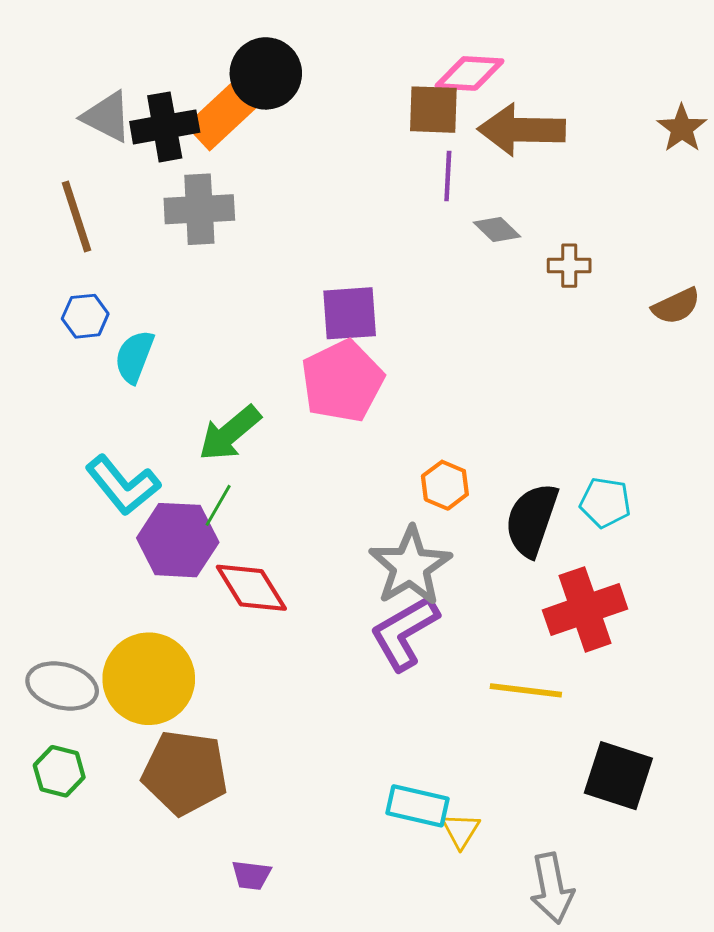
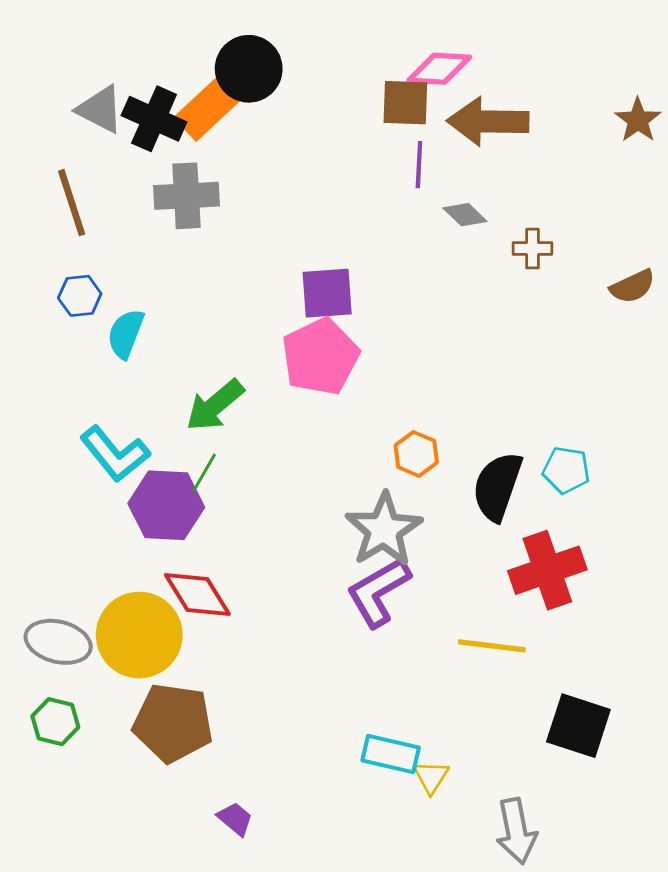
black cross: (165, 127) -> (154, 119), turned 34
red diamond: (251, 588) -> (197, 595), moved
purple trapezoid: (251, 875) -> (235, 819), turned -147

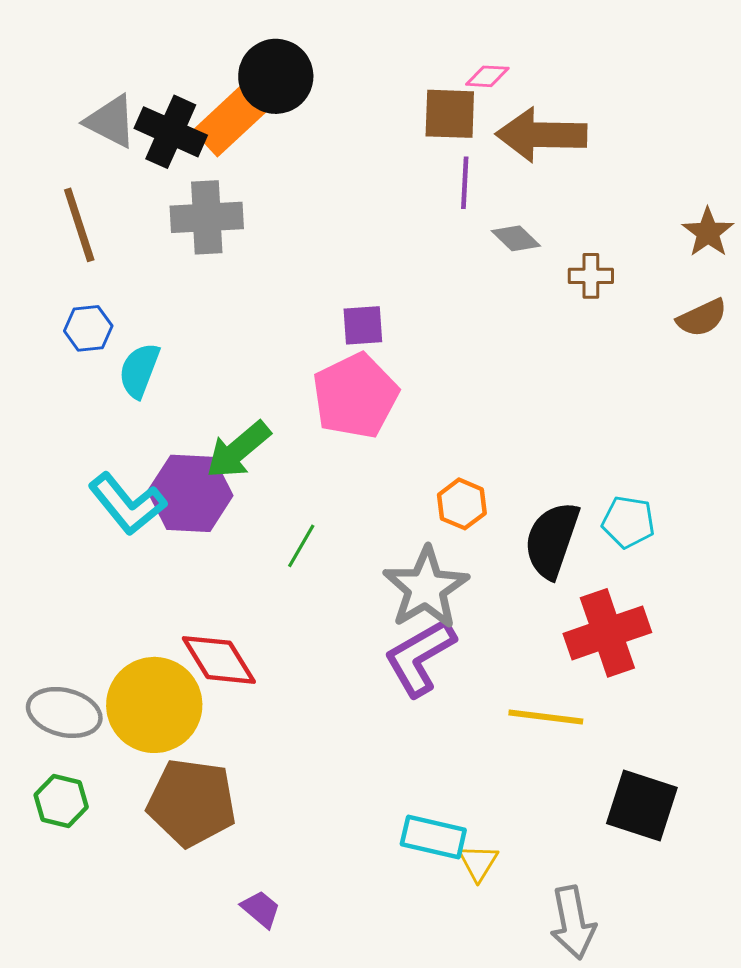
pink diamond: (439, 69) -> (487, 76), size x0.6
brown star: (638, 120) -> (708, 232), moved
purple square: (327, 293) -> (363, 325), size x0.7
green line: (204, 473) -> (301, 546), moved
purple hexagon: (166, 505) -> (190, 493), moved

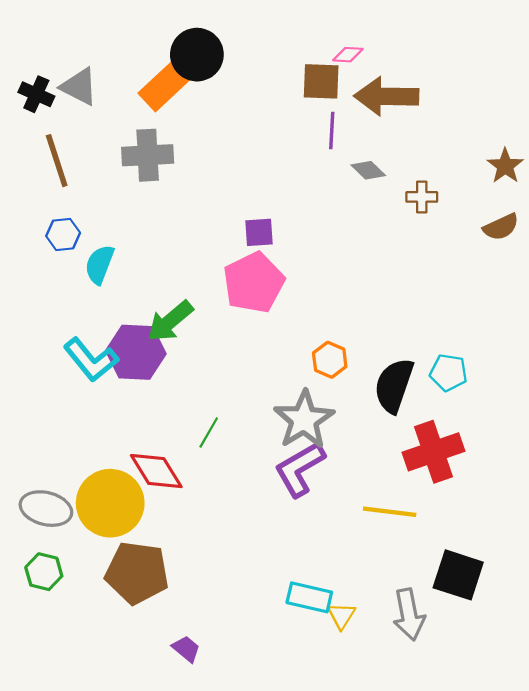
black cross: (171, 132) -> (36, 94), moved, size x0.7
green line: (301, 546) -> (209, 433), moved
gray arrow: (573, 923) -> (409, 615), moved

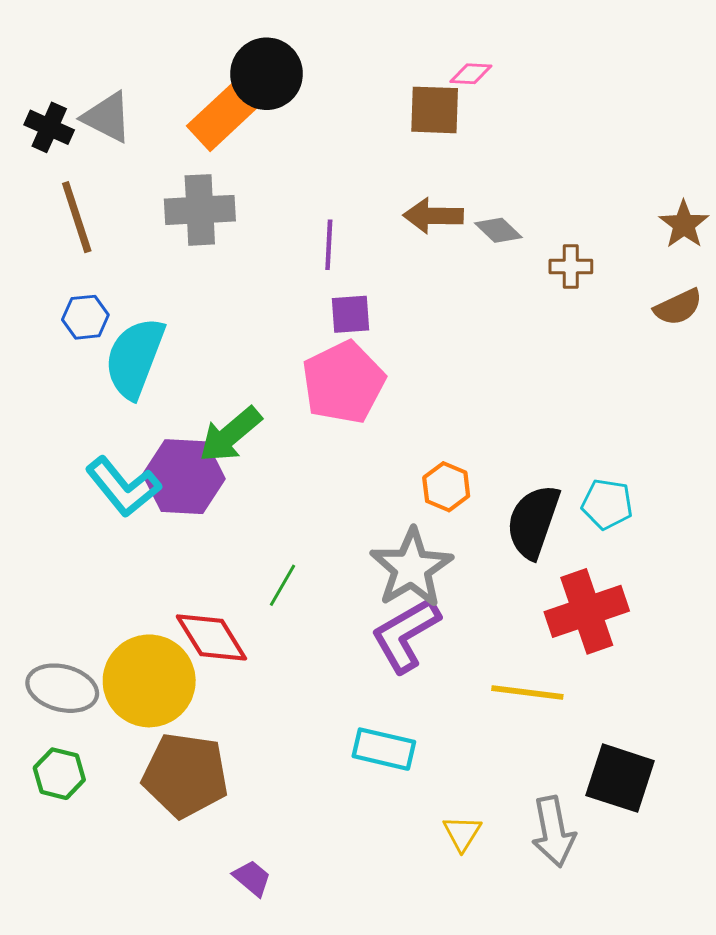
brown arrow: (386, 96) -> (433, 216), moved, size x0.7
purple line: (332, 131) -> (329, 245), moved
cyan semicircle: (99, 264) -> (135, 358), size x1.5
cyan rectangle: (309, 597) -> (384, 749), moved

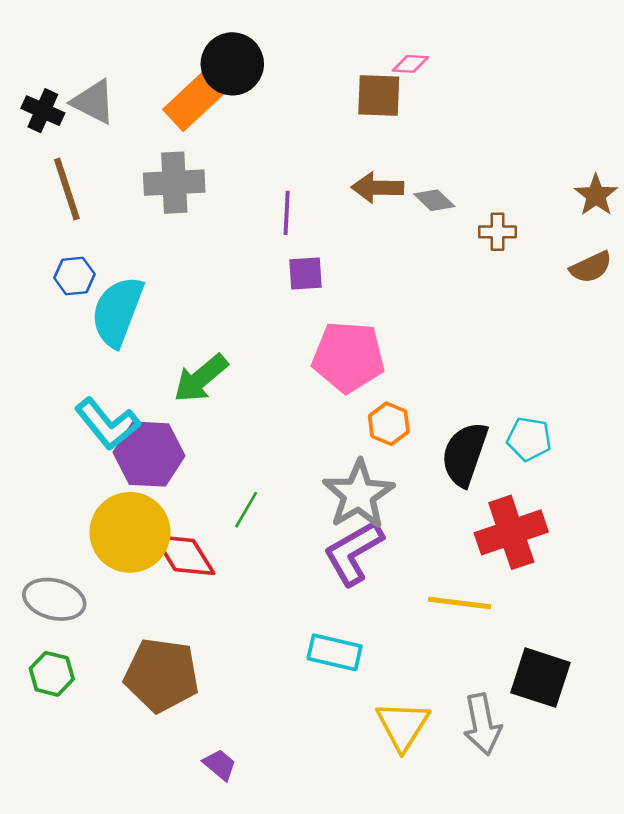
pink pentagon: (343, 382) -> (348, 357), moved, turned 30
purple hexagon: (184, 477) -> (149, 454), moved
yellow circle: (149, 681) -> (130, 532), moved
yellow triangle: (462, 833) -> (403, 726), size x1.6

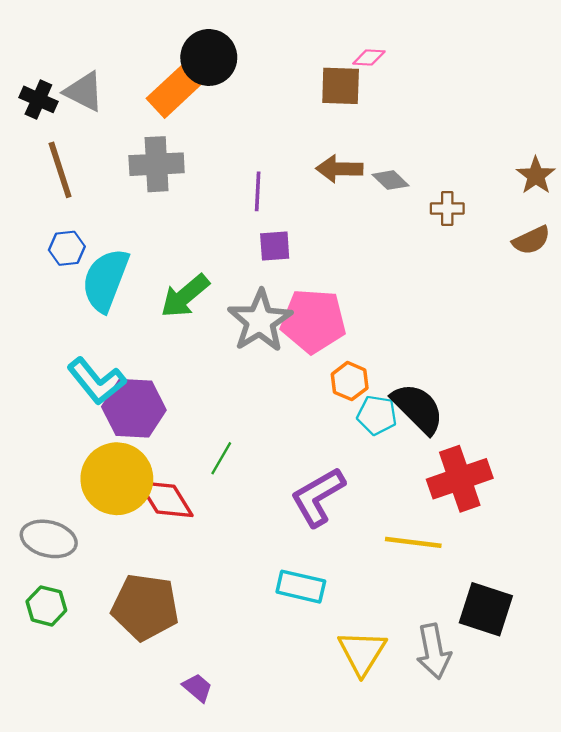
green arrow: (201, 378) -> (185, 296), moved
cyan pentagon: (529, 439) -> (377, 415), moved
black semicircle: (465, 454) -> (418, 408), turned 116
gray star: (359, 494) -> (260, 321), moved

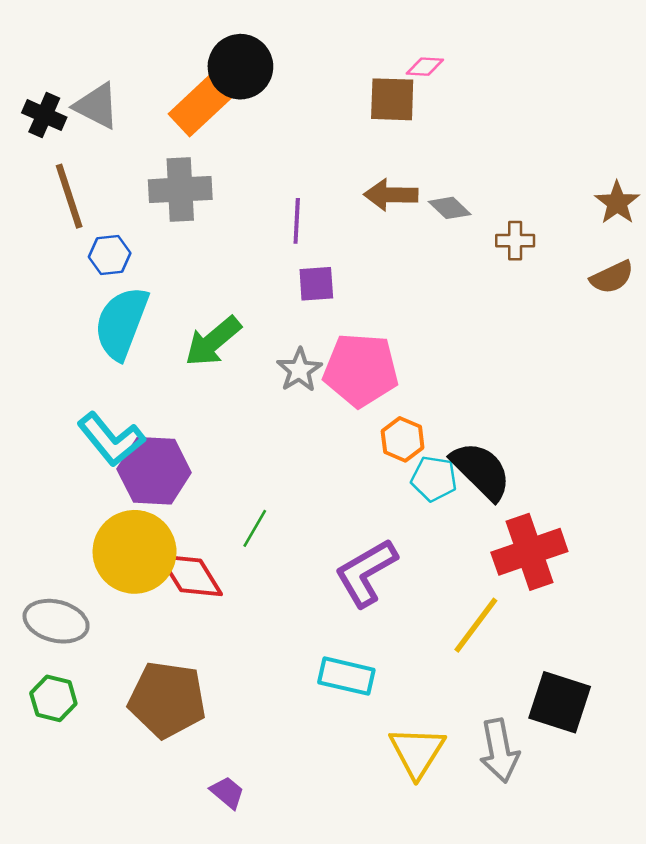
blue hexagon: (67, 248) -> (110, 255), moved
gray star: (260, 321) -> (299, 370), size x0.6
yellow line: (413, 542) -> (476, 625), turned -60

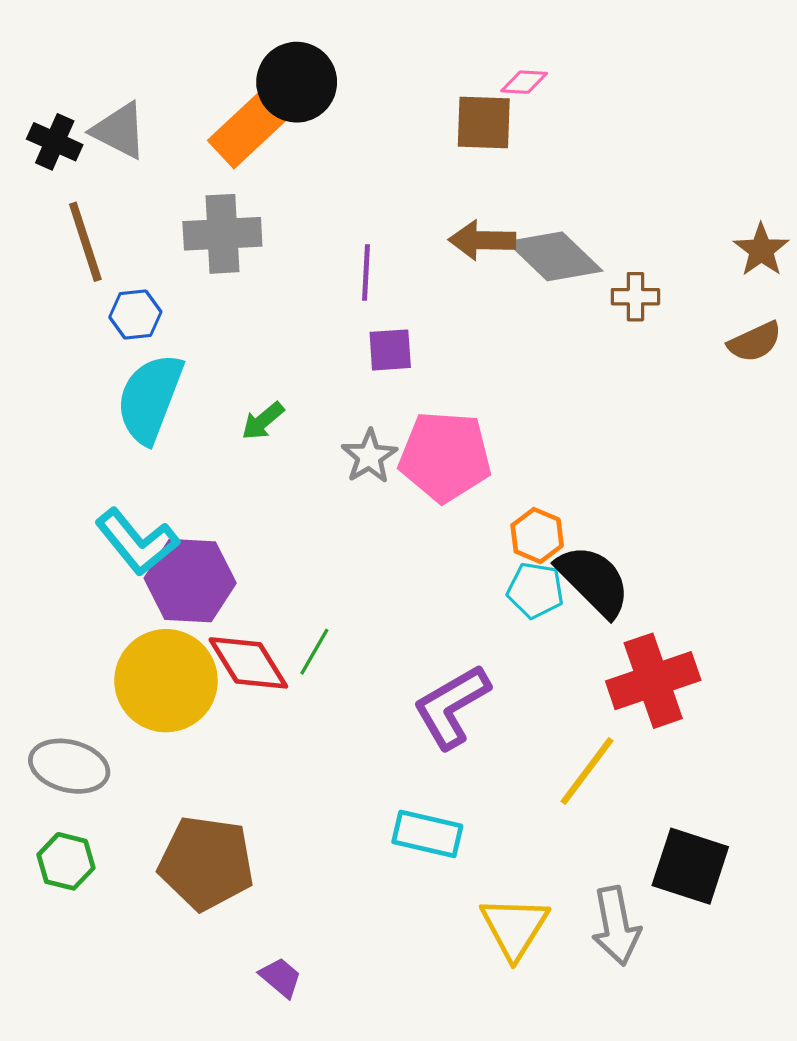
gray diamond: (450, 208) -> (555, 256), size x1.8
green arrow: (213, 341) -> (263, 421), size x0.6
orange hexagon: (403, 439) -> (537, 535), moved
red diamond: (191, 575) -> (248, 663), moved

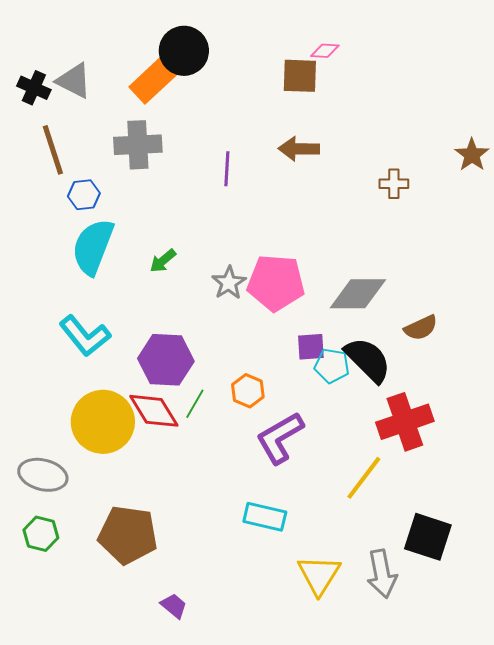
gray diamond: (555, 256) -> (358, 294), moved, turned -44
brown semicircle: (755, 342) -> (421, 328), moved
purple square: (390, 350) -> (311, 347), moved
orange hexagon: (537, 535) -> (248, 391), moved
purple hexagon: (190, 581) -> (166, 360), moved

